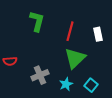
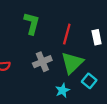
gray cross: (40, 75) -> (42, 62), moved
cyan square: (91, 85) -> (89, 81), moved

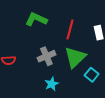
green L-shape: (32, 23) -> (36, 19), turned -80
cyan star: (63, 90) -> (52, 84), moved

